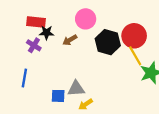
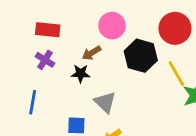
black star: (47, 33) -> (81, 73), moved
red circle: (134, 36) -> (175, 28), moved
gray triangle: (76, 89) -> (105, 102), moved, turned 48

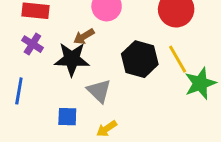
black hexagon: (141, 56) -> (140, 59), moved
black star: (81, 73) -> (72, 59), size x1.6

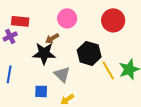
purple cross: (32, 44) -> (10, 36), moved, turned 32
yellow line: (178, 59) -> (108, 70), moved

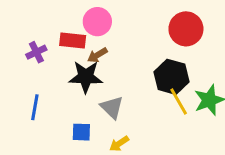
pink circle: (67, 18) -> (97, 22), moved
red rectangle: (20, 21) -> (73, 41), moved
black hexagon: (89, 53) -> (171, 77), moved

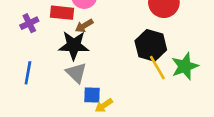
gray triangle: (112, 107) -> (76, 73), moved
blue square: (81, 132) -> (92, 95), moved

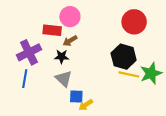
purple cross: (29, 23) -> (29, 52), moved, size x1.6
black star: (74, 45) -> (62, 57), size x0.6
yellow line: (157, 68) -> (129, 74), turned -48

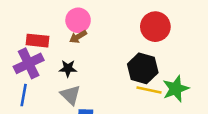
red rectangle: (52, 30) -> (38, 41), moved
brown arrow: (70, 41) -> (78, 37), moved

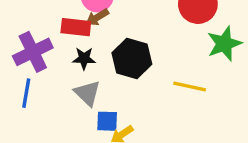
red rectangle: (38, 41) -> (76, 27), moved
black hexagon: (143, 68) -> (132, 58), moved
green star: (176, 89) -> (224, 44), moved

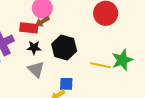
green star: (224, 44) -> (122, 60), moved
blue square: (107, 121) -> (66, 84), moved

